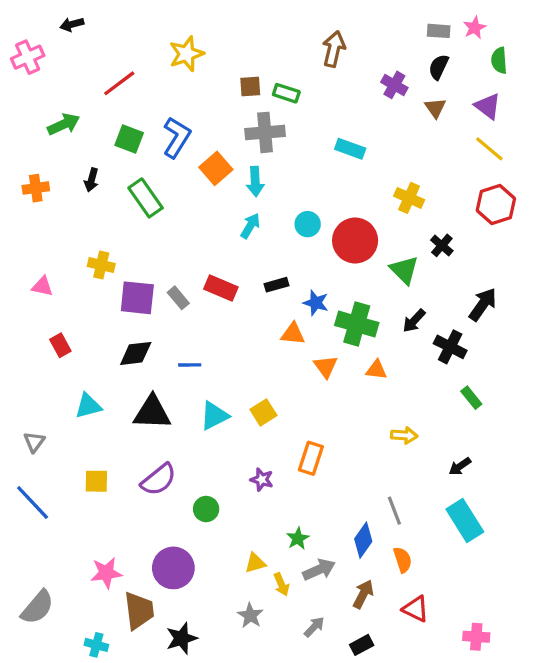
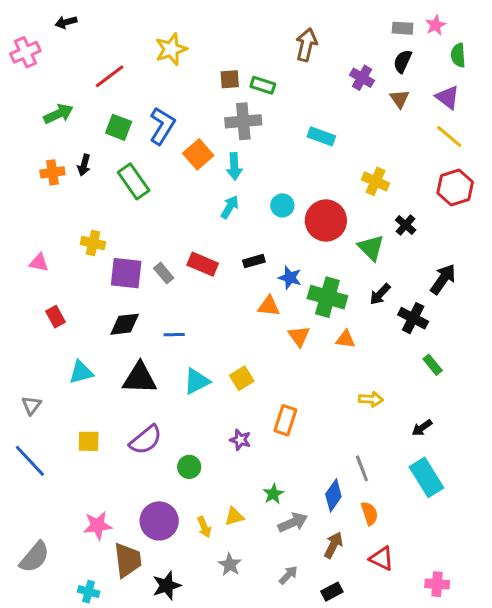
orange cross: (36, 188) -> (52, 172), moved
yellow arrow: (281, 584) -> (204, 527), moved

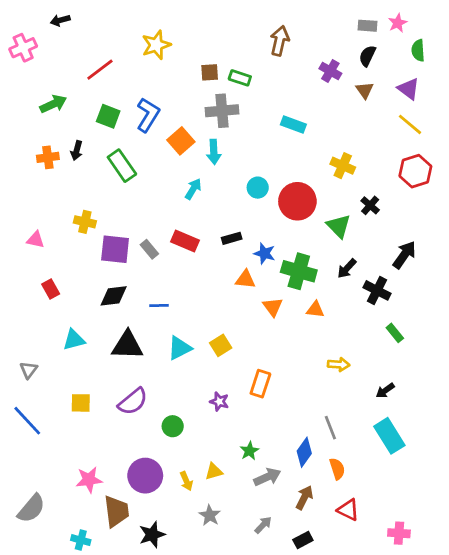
cyan arrow: (230, 207) -> (193, 189), moved

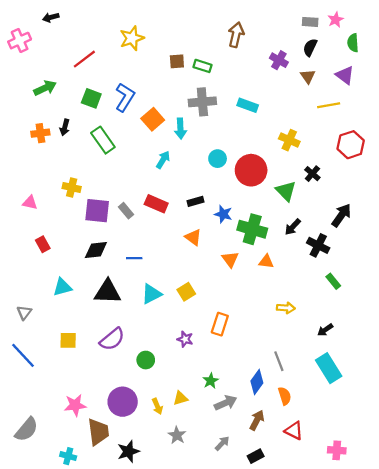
gray cross: (222, 111) -> (202, 102), moved
yellow line: (410, 124) -> (329, 105), moved, turned -50
orange triangle: (245, 279) -> (193, 237), moved, turned 30

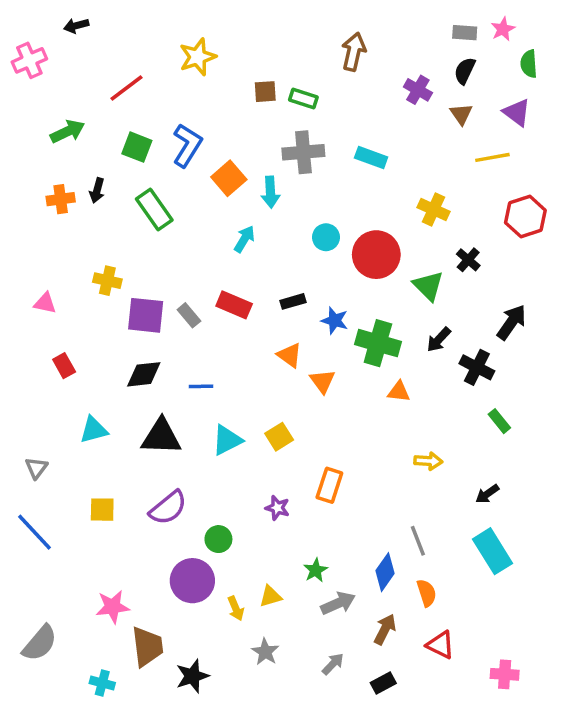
orange triangle: (230, 259) -> (322, 381), moved
purple circle: (123, 402) -> (192, 581), moved

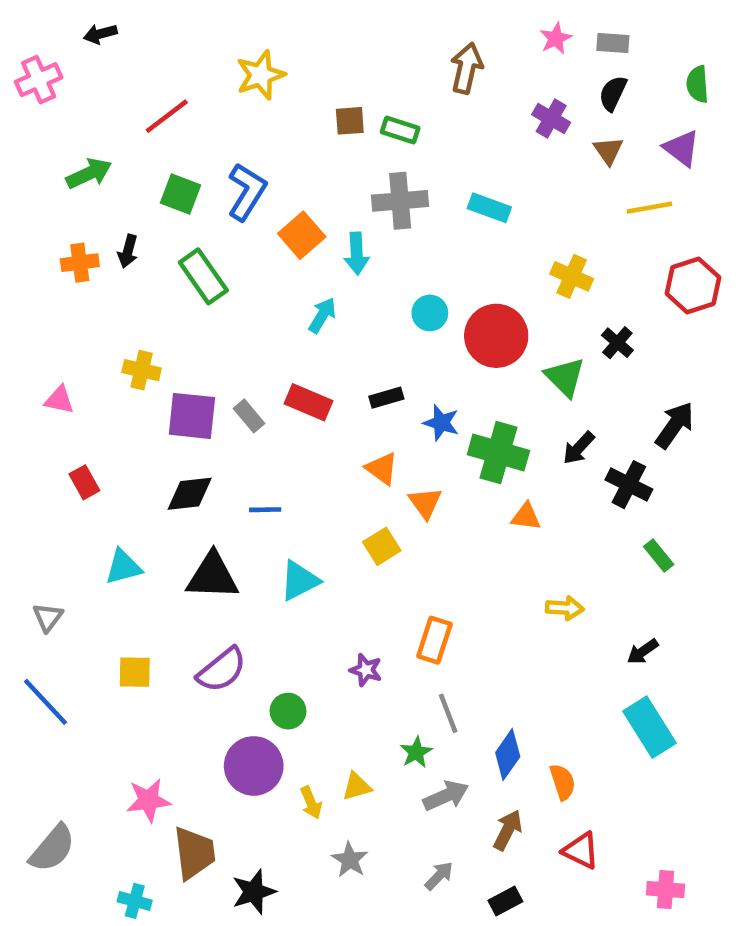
pink star: (503, 29) -> (556, 38), moved
yellow square: (279, 437) -> (382, 546), moved
gray line: (418, 541) -> (448, 713), moved

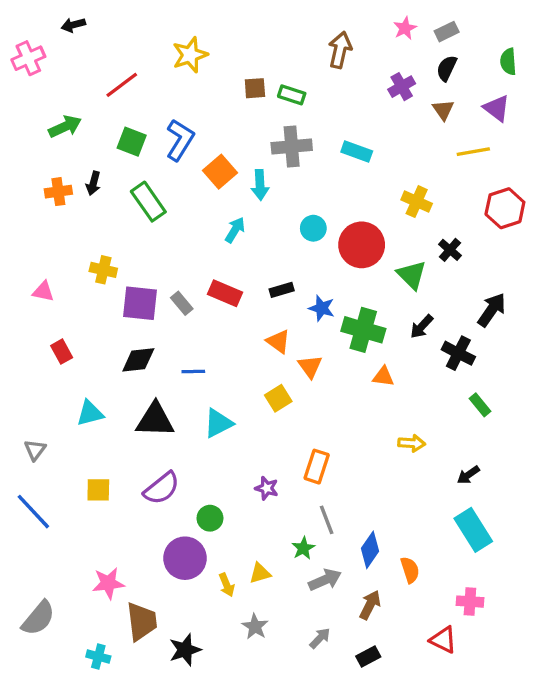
gray rectangle: (613, 43) -> (447, 32), turned -30
purple cross: (551, 118) -> (402, 87), turned 30
red triangle: (581, 851) -> (443, 640), moved
pink cross: (665, 890) -> (470, 602), moved

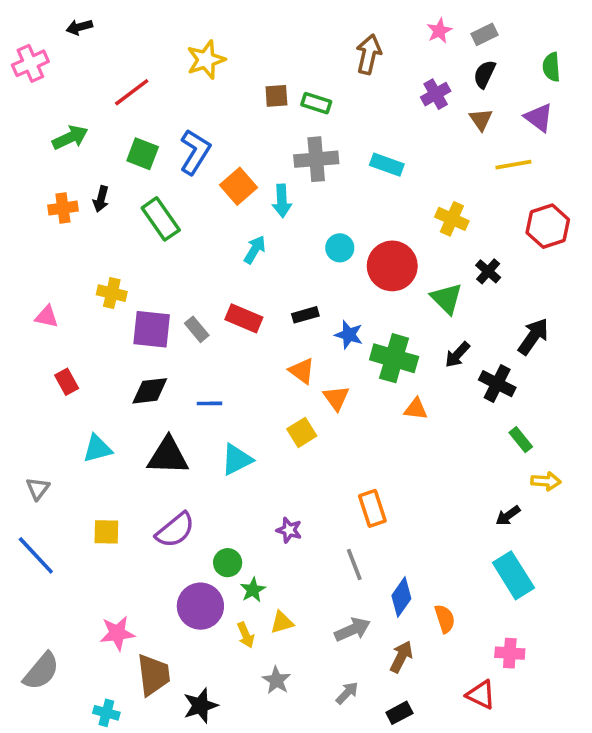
yellow arrow: (412, 443) -> (546, 481), moved
orange rectangle: (317, 467) -> (372, 508), moved, turned -36
green star: (303, 548) -> (253, 590), moved

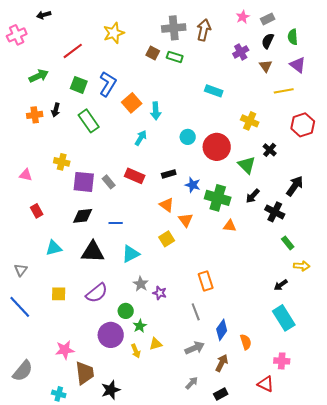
green semicircle: (551, 67) -> (293, 37), moved
brown square: (276, 96) -> (153, 53), turned 32
gray cross: (316, 159) -> (174, 28), moved
gray star: (276, 680) -> (141, 284), moved

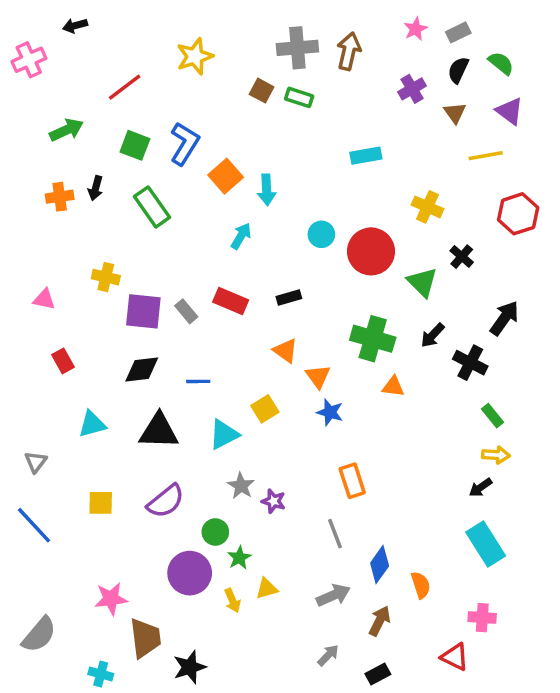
green semicircle: (293, 37) -> (501, 63), turned 133
cyan rectangle: (214, 91) -> (366, 156), turned -30
blue star: (193, 185) -> (330, 412), moved
yellow square: (167, 239) -> (265, 409), moved
yellow arrow: (302, 266) -> (496, 455), moved

